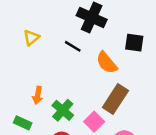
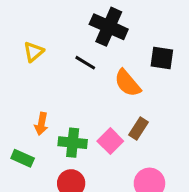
brown rectangle: (115, 99) -> (138, 129), size x0.6
green cross: (63, 110) -> (73, 143), turned -35
pink square: (94, 122) -> (110, 141), moved

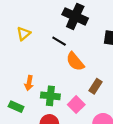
orange semicircle: (128, 83) -> (75, 62), moved
pink square: (110, 141) -> (76, 105), moved

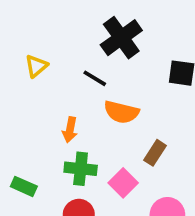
black cross: (75, 16) -> (121, 38), turned 30
orange semicircle: (75, 62) -> (121, 112), turned -36
orange arrow: (29, 83) -> (70, 130), moved

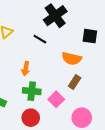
orange semicircle: (121, 112) -> (72, 59), moved

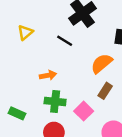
orange semicircle: (72, 59) -> (102, 63), turned 126
orange arrow: (26, 69) -> (48, 75), turned -112

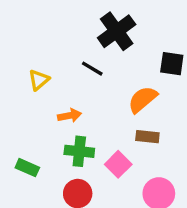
yellow triangle: (25, 32) -> (39, 80), moved
brown rectangle: (105, 91) -> (147, 137), turned 63

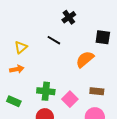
black cross: (117, 31) -> (69, 17), size x0.6
orange arrow: (70, 116) -> (17, 69), moved
brown rectangle: (147, 137) -> (97, 91), moved

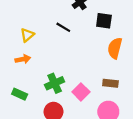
black square: (103, 37) -> (104, 21), moved
orange semicircle: (85, 59) -> (115, 48), moved, turned -36
green cross: (46, 91) -> (55, 83), turned -30

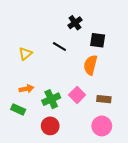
orange semicircle: (115, 48) -> (90, 65), moved
orange arrow: (23, 59) -> (26, 89), moved
pink square: (81, 92) -> (77, 95), moved

